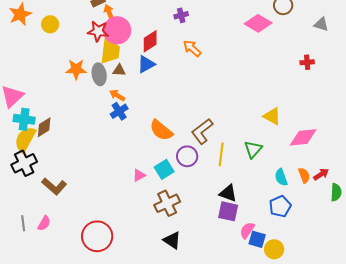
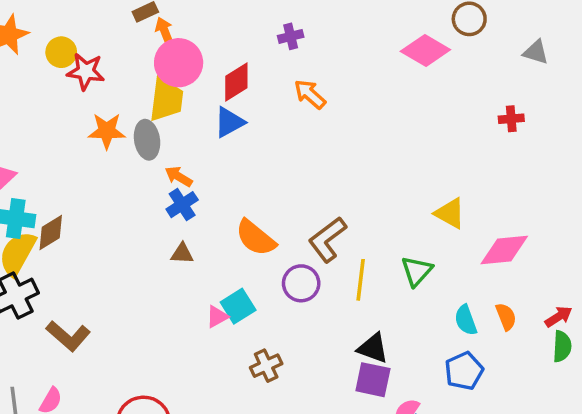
red star: (98, 31) -> (86, 71), moved
brown triangle: (119, 70) -> (182, 254), moved
cyan square: (164, 169) -> (238, 306), moved
red arrow: (321, 174) -> (559, 317), moved
brown cross: (167, 203) -> (266, 366), size x0.7

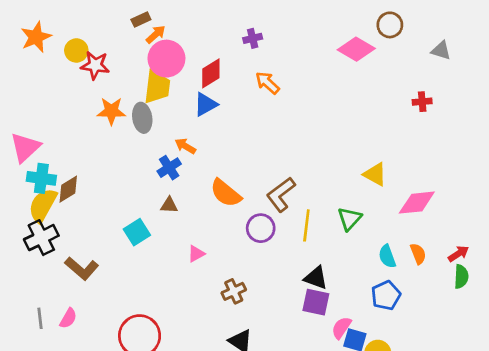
orange arrow: (165, 31) -> (156, 34), turned 70
orange arrow: (179, 177) -> (185, 146), moved
cyan square: (238, 306) -> (137, 232), moved

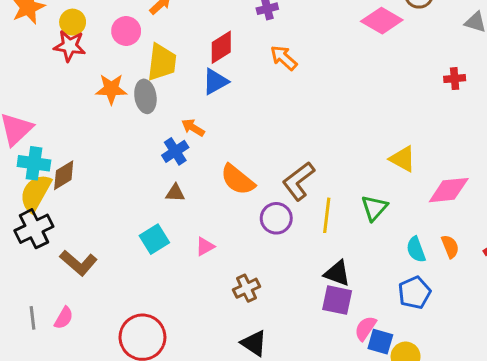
pink circle: (166, 59) -> (126, 31), moved, size x0.7
red star: (95, 65) -> (70, 46), moved
cyan square: (137, 232) -> (154, 239), moved

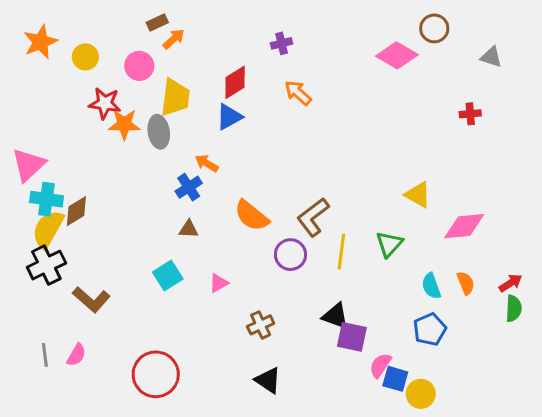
red star: (70, 46) -> (105, 103), moved
black triangle: (337, 273) -> (335, 316), moved

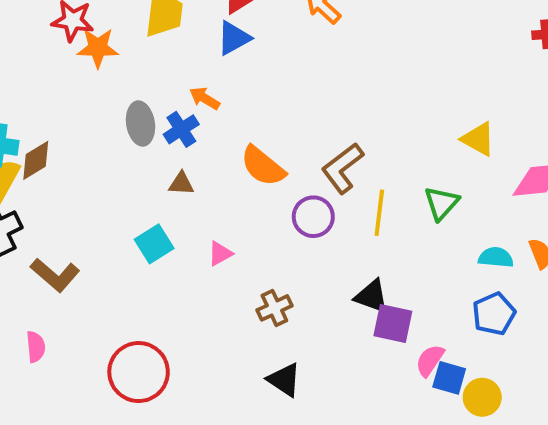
gray ellipse: (159, 132) -> (141, 124), moved
cyan semicircle: (431, 286) -> (496, 257), turned 115
pink semicircle: (76, 355) -> (36, 347), turned -35

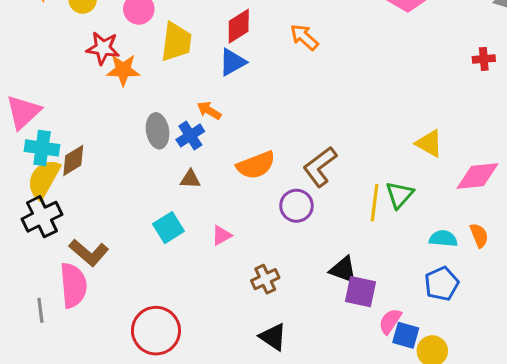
orange semicircle: (263, 166) -> (256, 165), turned -60
yellow line: (379, 213) -> (375, 203), moved
pink semicircle: (36, 347) -> (73, 285), moved, size x1.8

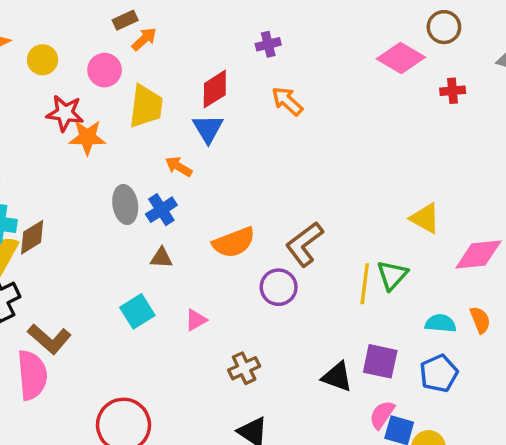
red cross: (484, 59) -> (453, 91), moved
blue triangle: (232, 62) -> (208, 129), turned -32
orange arrow: (209, 111) -> (179, 167), moved
black triangle: (343, 270) -> (337, 377), moved
purple square: (360, 292) -> (380, 361), moved

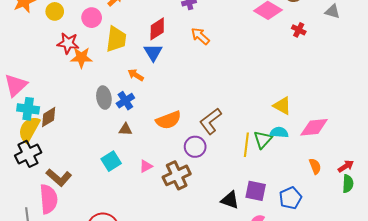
red cross: (453, 91) -> (299, 30), turned 32
cyan semicircle: (441, 323) -> (279, 132), moved
brown cross: (244, 368) -> (177, 175), moved, size x1.5

